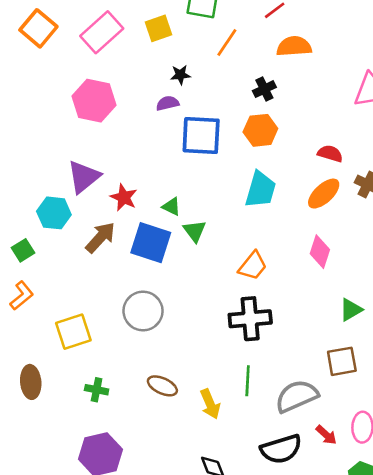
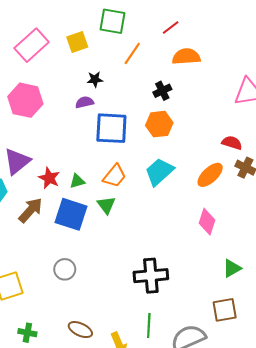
red semicircle: (330, 154) -> (232, 143), moved
cyan trapezoid: (260, 190) -> (159, 172), turned -148
green triangle: (171, 206) -> (77, 181), moved, turned -42
orange trapezoid: (253, 266) -> (115, 176), moved
gray circle: (143, 311) -> (65, 269), size x0.7

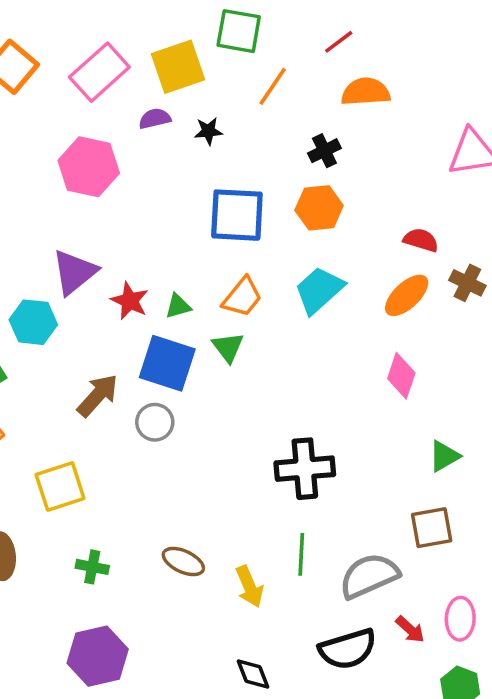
yellow square: (77, 42) -> (178, 67), size x1.4
purple semicircle: (84, 102) -> (155, 119), moved
red semicircle: (232, 143) -> (421, 240), moved
brown arrow: (31, 210) -> (98, 395), moved
gray circle: (65, 269) -> (155, 422), moved

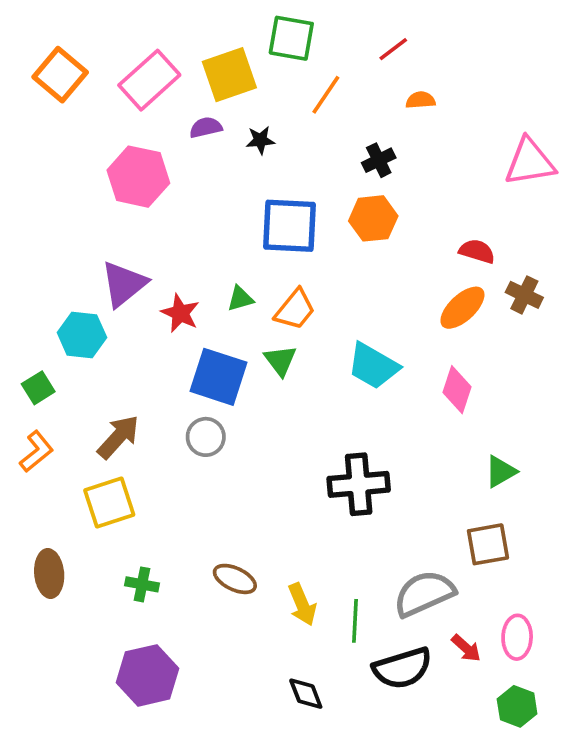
orange semicircle: (366, 92) -> (421, 100), size x0.6
cyan trapezoid: (319, 290) -> (373, 366), moved, turned -108
green triangle: (178, 306) -> (240, 299), moved
brown arrow: (98, 395) -> (118, 437), moved
green line: (301, 554) -> (355, 621), moved

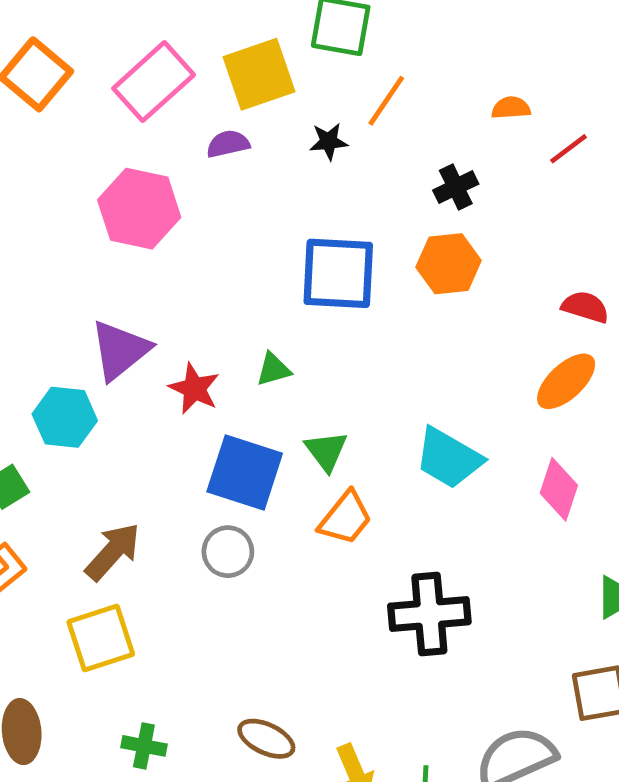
red line: (393, 49) -> (568, 149), moved
black star: (260, 140) -> (329, 141), moved
orange trapezoid: (295, 309) -> (345, 518), moved

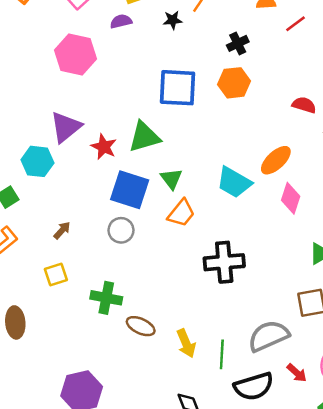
green triangle: (273, 369) -> (144, 137), size x1.8
orange ellipse: (566, 381) -> (276, 160), moved
brown arrow: (113, 552) -> (62, 230), size x0.6
yellow square: (101, 638) -> (56, 275), size x0.7
green cross: (144, 746) -> (106, 298), moved, size x1.4

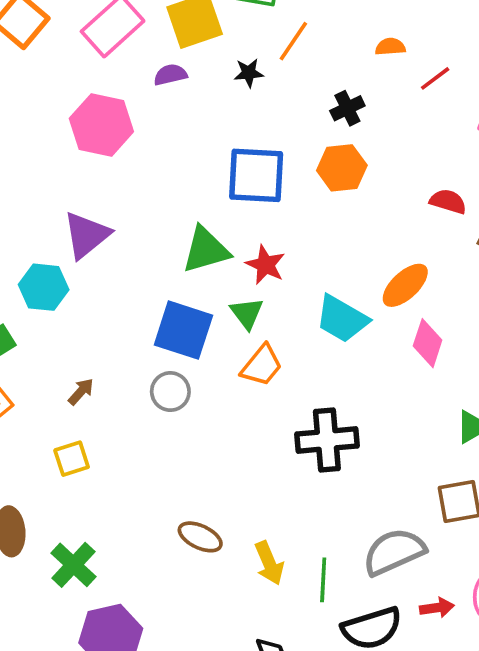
red star: (104, 147) -> (265, 265), moved
green cross: (106, 298) -> (73, 565), moved, turned 32
red arrow: (297, 373) -> (437, 608), turned -50

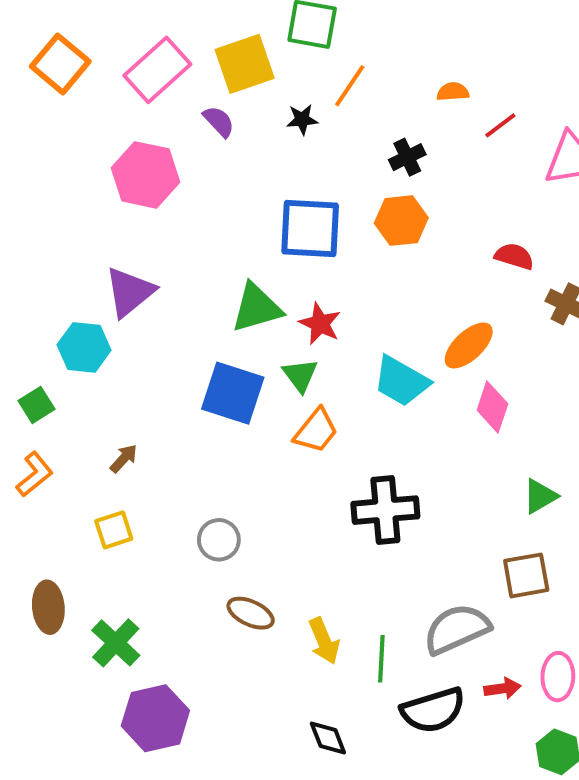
purple semicircle: (170, 75) -> (219, 121), turned 60
gray circle: (170, 392) -> (219, 540), moved

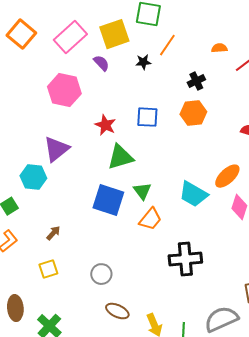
blue square: (310, 228) -> (147, 117), size x0.7
red star: (320, 324) -> (105, 125), moved

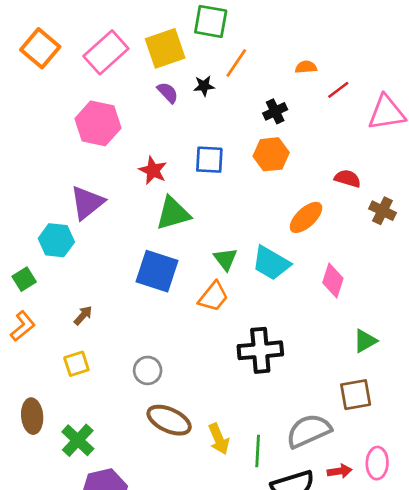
purple semicircle: (101, 63) -> (168, 93), moved
orange ellipse: (227, 176) -> (306, 217), moved
green triangle: (142, 191) -> (225, 259), moved
brown ellipse: (117, 311) -> (169, 420), size x1.4

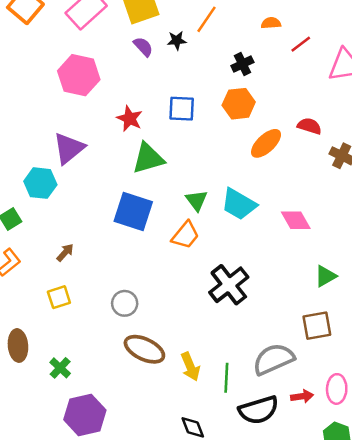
orange ellipse: (306, 217) -> (266, 143), moved
pink diamond: (333, 281) -> (296, 220), turned -48
black cross: (260, 350) -> (229, 285), turned -33
green cross: (78, 440) -> (60, 368), size x0.7

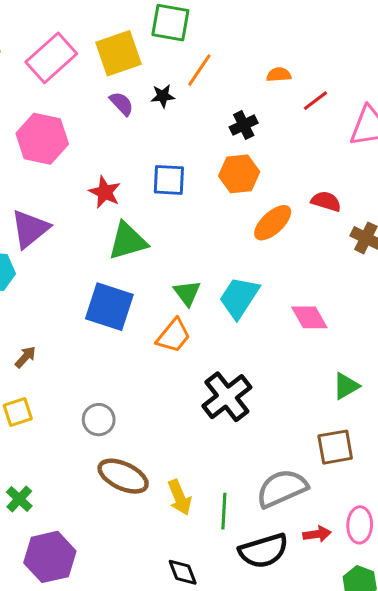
cyan trapezoid: (239, 204) -> (239, 297), turned 93

